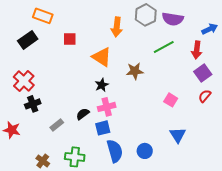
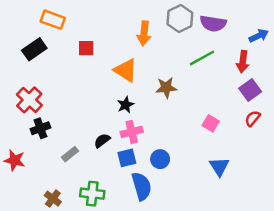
blue circle: (145, 151) -> (160, 159), moved

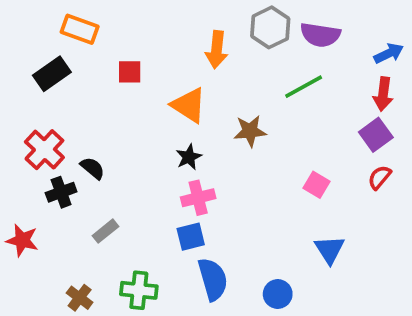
red arrow: (243, 62) -> (383, 94), moved
black semicircle: (102, 141) -> (93, 168), moved, turned 77
blue circle: (160, 159) -> (278, 294), moved

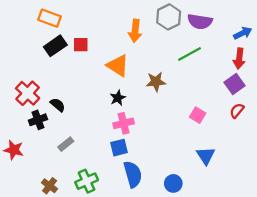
black rectangle: (52, 74) -> (55, 46), moved
green cross: (139, 290) -> (87, 181), turned -30

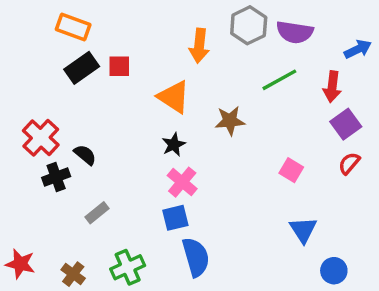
red arrow: (239, 59) -> (332, 87), moved
pink cross: (124, 123) -> (182, 182), turned -36
red star: (14, 150) -> (20, 264), moved
blue circle: (173, 183) -> (334, 271), moved

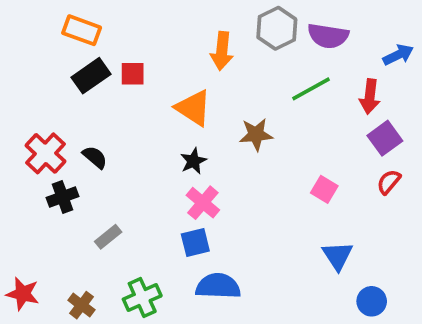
black semicircle: (85, 155) -> (95, 157), moved
blue semicircle: (196, 257) -> (218, 286), turned -72

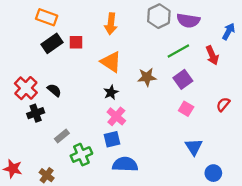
orange arrow: (222, 51) -> (111, 24), moved
blue arrow: (398, 55) -> (229, 31), turned -35
red arrow: (370, 97) -> (212, 55), turned -30
purple square: (385, 138) -> (183, 79), moved
green cross: (142, 298) -> (81, 155), moved

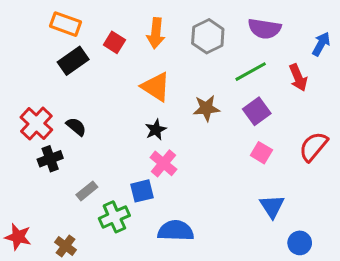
gray hexagon: (159, 16) -> (208, 36), moved
red square: (76, 42) -> (114, 42), moved, turned 32
red semicircle: (223, 104) -> (313, 147), size x1.5
blue square: (112, 139) -> (142, 191), moved

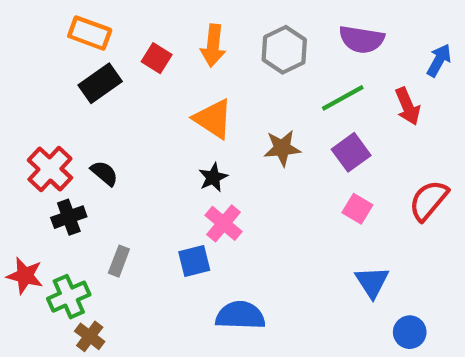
gray rectangle: (87, 191) -> (119, 261), turned -30
green cross: (114, 217) -> (69, 297), moved
red star: (18, 237) -> (25, 276), moved

